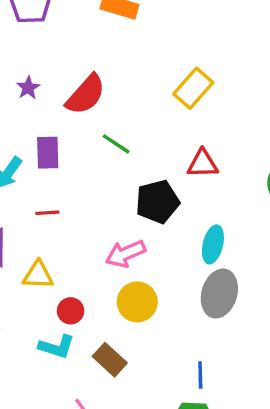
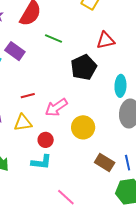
purple rectangle: (48, 153) -> (15, 51), turned -42
red line: (47, 213) -> (28, 96), moved
pink arrow: (126, 254) -> (56, 107), moved
brown rectangle: (110, 360) -> (105, 163), moved

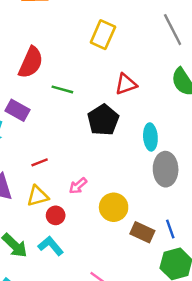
pink arrow: (56, 107) -> (78, 186), moved, size x0.7
yellow circle: (83, 127) -> (114, 207), moved
red circle: (46, 140) -> (56, 215), moved
cyan L-shape: (41, 162) -> (51, 246), moved, turned -130

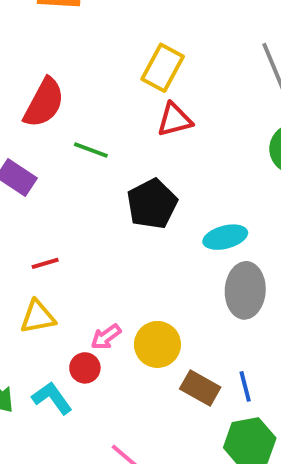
red triangle: (126, 84) -> (175, 120), moved
cyan ellipse: (150, 137) -> (225, 237), turned 75
pink arrow: (78, 186) -> (106, 337), moved
red circle: (56, 215) -> (85, 368), moved

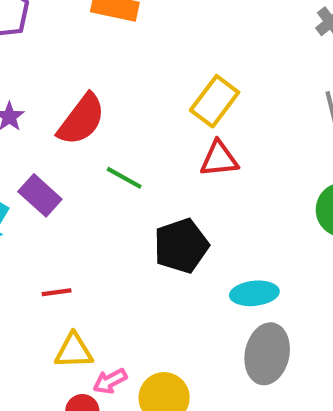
yellow triangle: (38, 317) -> (74, 351), moved

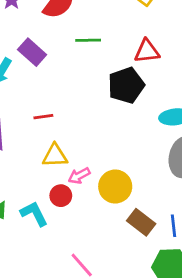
red triangle: (219, 159) -> (147, 51), moved
green line: (124, 178) -> (88, 40), turned -30

